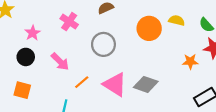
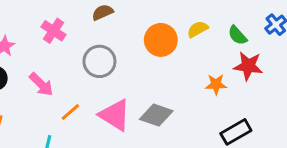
yellow semicircle: (177, 20) -> (198, 29), turned -42

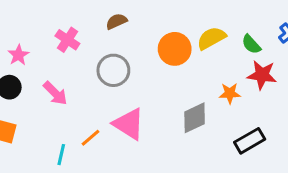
yellow semicircle: (198, 29) -> (211, 38), size x1.4
orange line: (70, 112) -> (90, 138), moved
gray diamond: (156, 115) -> (195, 118), moved, turned -44

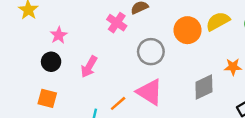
pink cross: (67, 40) -> (117, 23), moved
gray circle: (113, 70) -> (151, 52), moved
pink arrow: (55, 93) -> (89, 67), turned 75

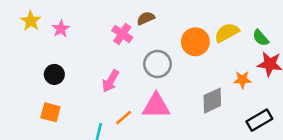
pink star: (59, 35) -> (61, 29), moved
pink arrow: (89, 67) -> (110, 81), moved
pink triangle: (150, 92) -> (156, 106), turned -32

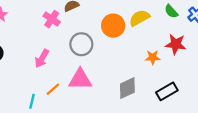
green semicircle: (261, 38) -> (171, 11), moved
gray diamond: (212, 101) -> (127, 88), moved

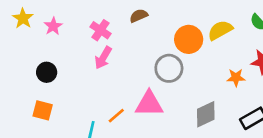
pink cross: (52, 19) -> (101, 30), moved
gray circle: (81, 44) -> (169, 68), moved
pink arrow: (42, 58) -> (103, 58), moved

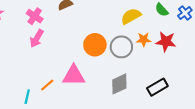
orange circle: (189, 39) -> (95, 45), moved
gray circle: (169, 68) -> (121, 47), moved
orange star: (236, 78) -> (144, 39), moved

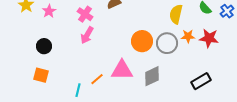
yellow semicircle: (131, 16) -> (176, 14), turned -48
gray diamond: (119, 84) -> (152, 76), moved

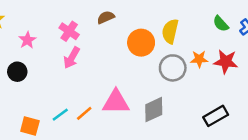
pink star: (49, 11) -> (27, 40), moved
yellow semicircle: (176, 14) -> (170, 31), moved
orange circle: (142, 41) -> (141, 43), moved
orange square: (41, 75) -> (30, 126), moved
cyan line: (78, 90) -> (60, 115), moved, turned 40

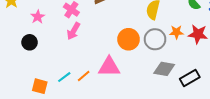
orange circle: (141, 43) -> (128, 39), moved
gray diamond: (154, 110) -> (164, 69), moved, turned 35

